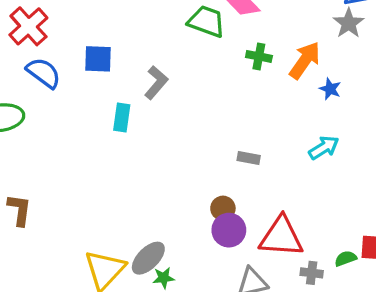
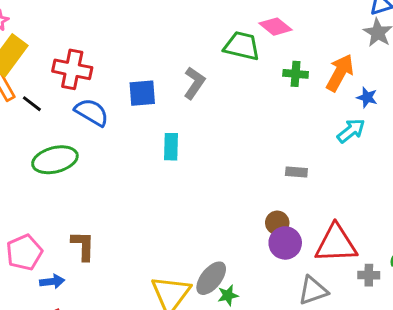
red cross: (28, 26) -> (72, 69), turned -30
gray L-shape: (156, 83) -> (194, 83), moved
cyan arrow: (324, 148) -> (351, 131), moved

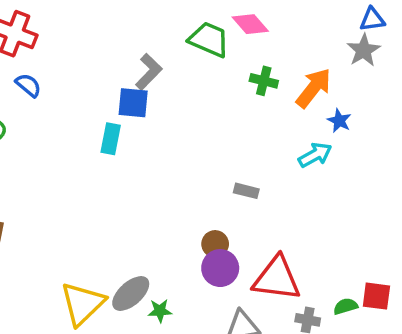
blue square: (142, 93) -> (133, 103), moved
blue semicircle: (92, 112) -> (28, 85), size x0.7
green star: (228, 295) -> (160, 311), moved

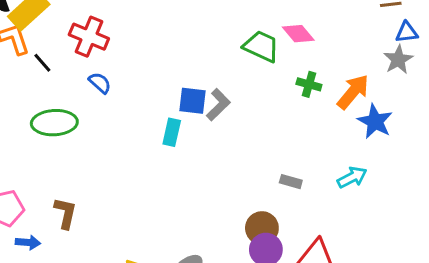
gray L-shape: (149, 72) -> (218, 105), moved
blue star: (339, 121) -> (375, 121), size x1.6
cyan arrow: (315, 155) -> (352, 177), moved
brown circle: (215, 244) -> (262, 228), size x1.4

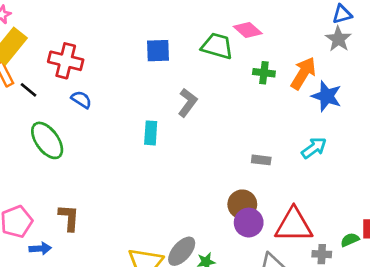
blue square: (192, 101) -> (158, 51), moved
green ellipse: (54, 123) -> (47, 140), turned 66

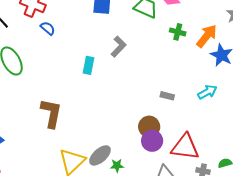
blue semicircle: (81, 100) -> (48, 28), moved
brown L-shape: (69, 218) -> (51, 113), moved, size x1.4

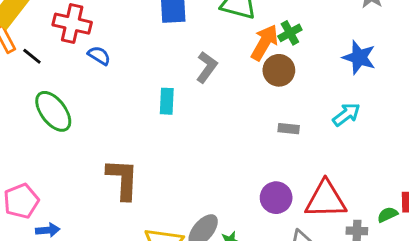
green cross: (178, 32) -> (290, 33), turned -35
orange arrow: (207, 36) -> (264, 42), moved
brown circle: (149, 127) -> (279, 70), moved

